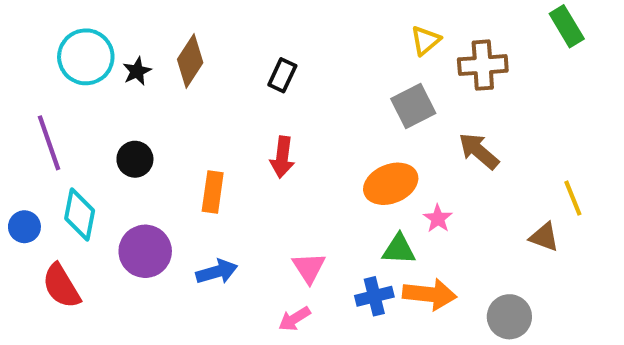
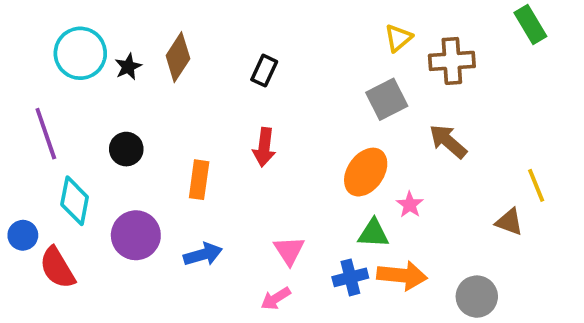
orange ellipse: (391, 184) -> (366, 172), turned -33
blue circle: (24, 227) -> (23, 235), moved

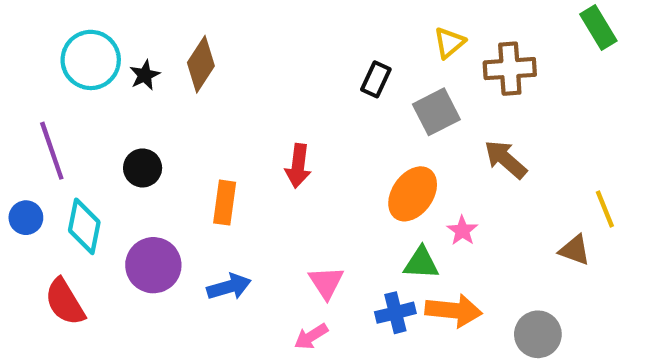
black rectangle: (264, 71) -> (376, 79), moved
blue circle: (23, 235) -> (26, 218), moved

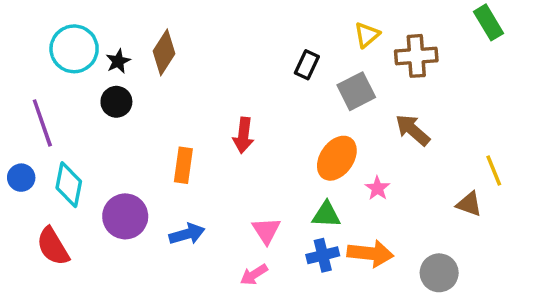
black circle: (143, 168) -> (116, 102), moved
green triangle: (421, 263) -> (326, 215), moved

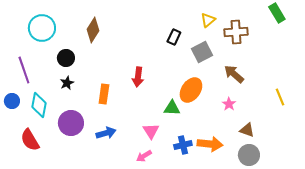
black star: (118, 61) -> (67, 83), moved
pink star: (377, 188) -> (229, 104), moved
brown triangle: (469, 204) -> (247, 130), moved
green triangle: (326, 215) -> (172, 108), moved

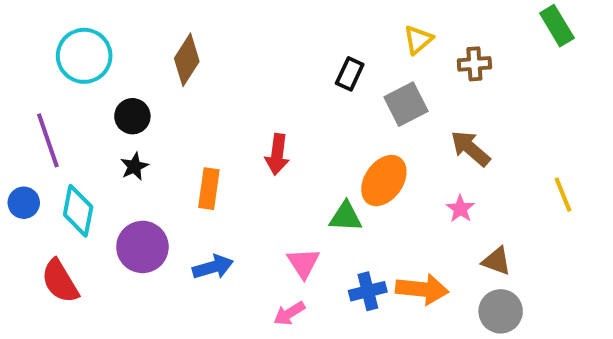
brown cross: (236, 32) -> (474, 64), size x0.7

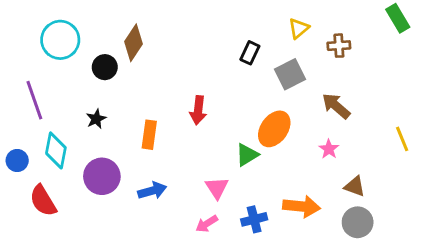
black circle: (132, 116) -> (105, 67), moved
blue circle: (24, 203) -> (17, 161), moved
green triangle: (346, 217) -> (247, 155), turned -35
blue cross: (368, 291) -> (254, 219), moved

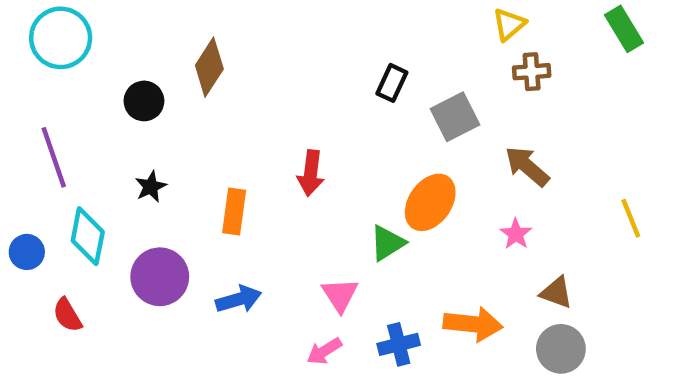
yellow triangle: (299, 28) -> (509, 24), moved
cyan circle: (60, 40) -> (61, 38), moved
black circle: (105, 67) -> (144, 101), moved
red semicircle: (43, 201) -> (67, 315), size x0.7

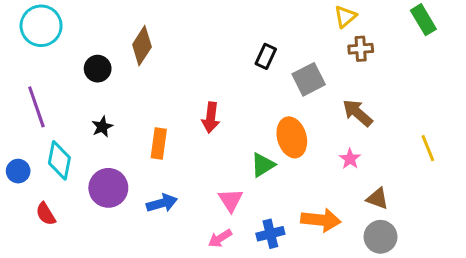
orange ellipse: (430, 202) -> (292, 137), turned -51

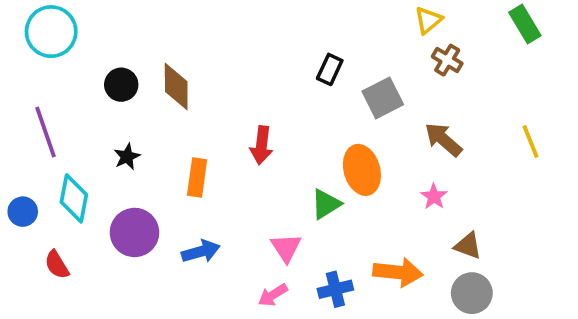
brown diamond: (142, 46) -> (176, 87), moved, turned -33
brown cross: (361, 49) -> (447, 60), turned 35
yellow line: (428, 148) -> (531, 141), moved

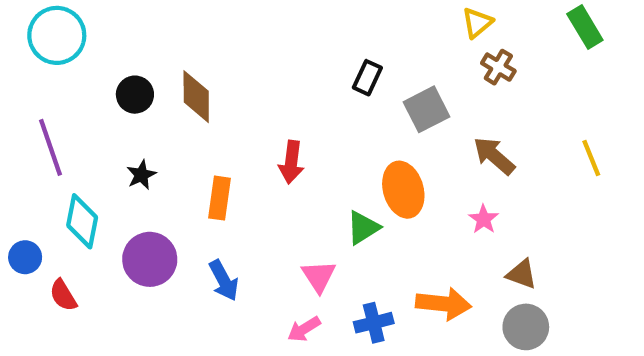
blue circle: (23, 212) -> (25, 257), moved
blue arrow: (201, 251) -> (224, 280), turned 78

